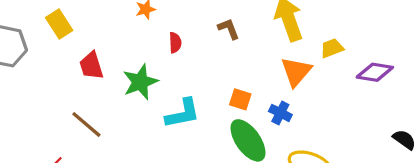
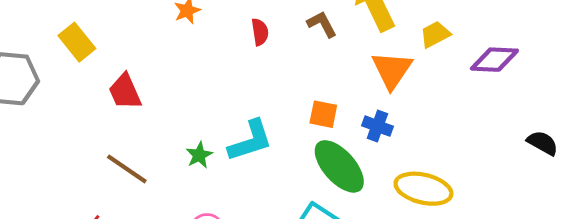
brown L-shape: (229, 29) -> (322, 24), moved
red semicircle: (175, 43) -> (260, 32), moved
green star: (140, 82) -> (199, 155), moved, size x0.6

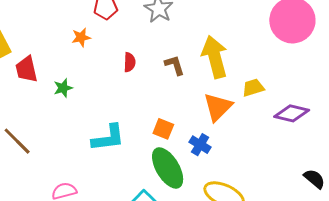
red trapezoid: (125, 92) -> (26, 69), moved
green star: (199, 155) -> (63, 88), moved

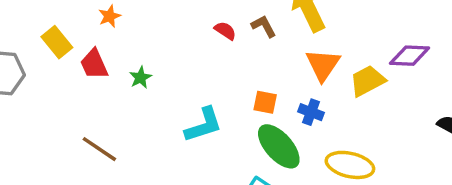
orange star: (81, 37) -> (110, 16), moved
red semicircle: (130, 62) -> (225, 31), moved, turned -48
yellow trapezoid: (253, 88) -> (367, 81), moved, size x1.4

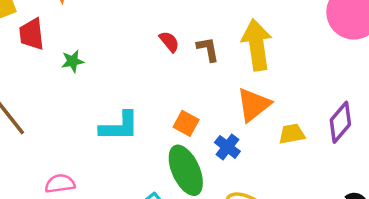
purple diamond: (410, 56) -> (340, 122), turned -69
yellow trapezoid: (367, 81) -> (292, 134), size x0.7

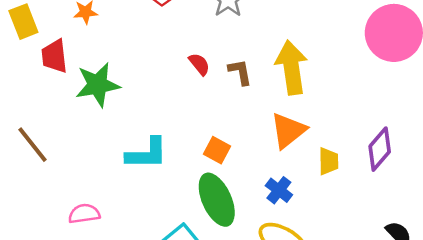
green star: (73, 61) -> (98, 85), size x1.8
yellow trapezoid: (292, 134) -> (328, 161), turned 100
blue cross: (227, 147) -> (279, 190), moved

